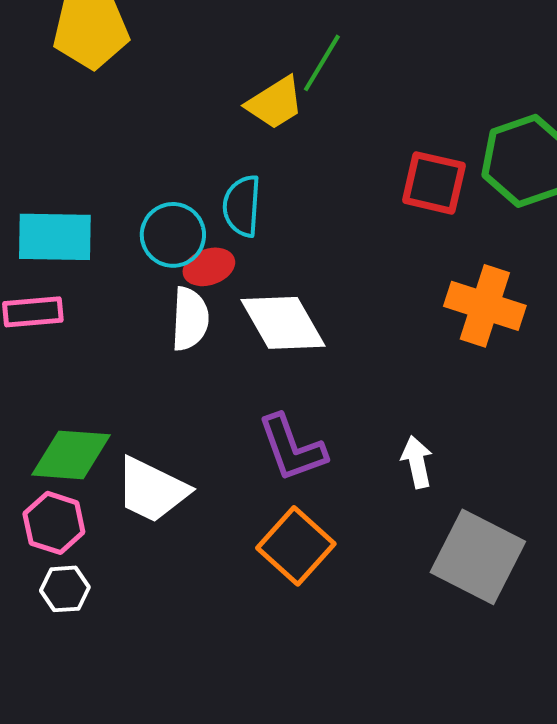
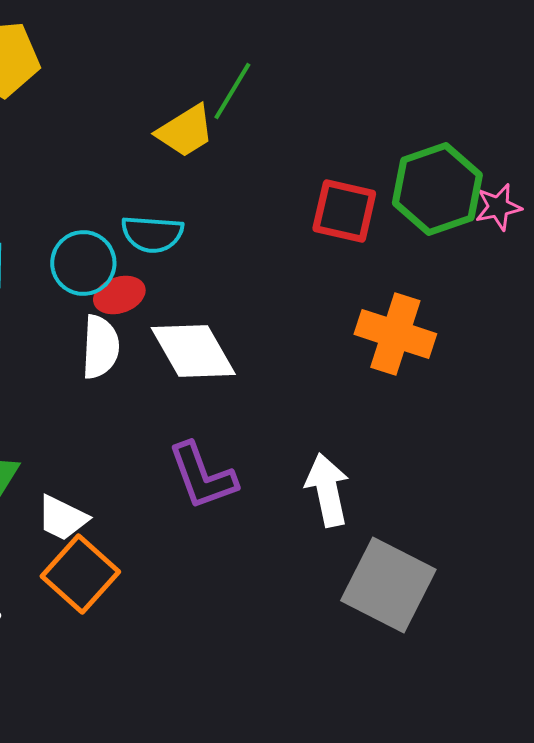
cyan semicircle: (242, 206) -> (152, 234), turned -90
white arrow: (417, 462) -> (327, 490), size x1.4
white trapezoid: (152, 490) -> (62, 518), size x0.7
orange square: (296, 546) -> (80, 574), moved

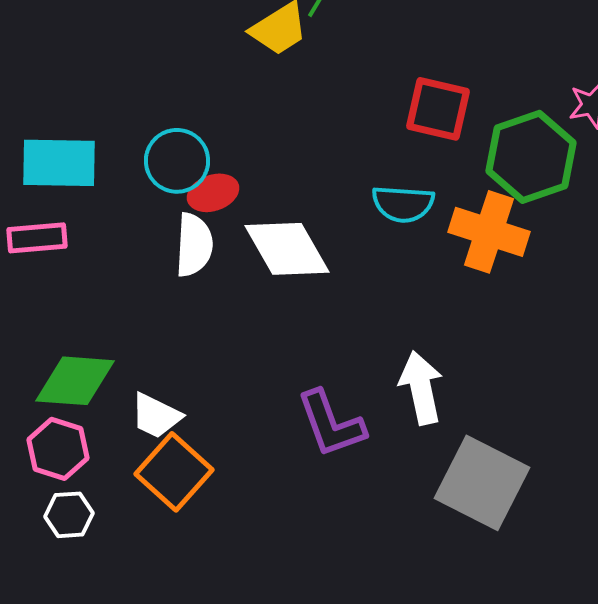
green hexagon: (437, 189) -> (531, 157), moved
cyan semicircle: (152, 234) -> (403, 204), moved
purple L-shape: (202, 476) -> (331, 424), moved

